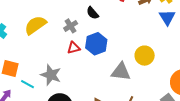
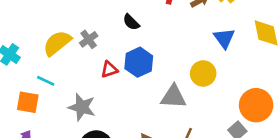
blue triangle: (167, 17) -> (224, 38), moved
gray cross: (71, 26) -> (89, 39), moved
cyan line: (28, 84) -> (46, 81), moved

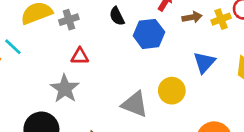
blue hexagon: (139, 62) -> (149, 34), moved
gray star: (82, 107) -> (65, 89), moved

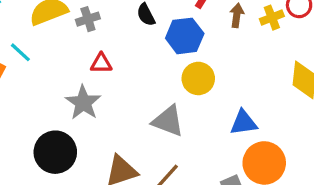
brown arrow: (192, 17) -> (237, 15), turned -72
blue triangle: (204, 62) -> (244, 123), moved, turned 40
yellow circle: (172, 91) -> (198, 78), moved

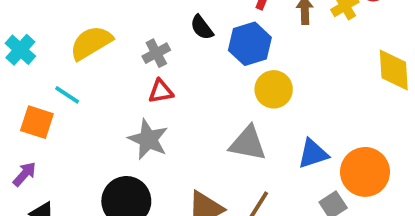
gray cross: (88, 19) -> (156, 53), moved
blue triangle: (244, 123) -> (313, 154), moved

